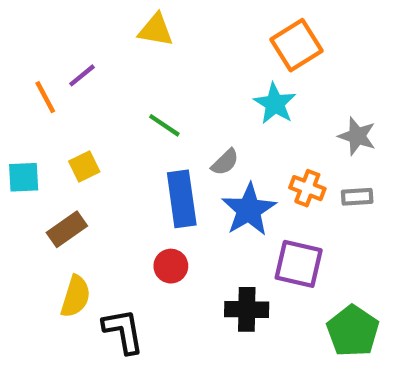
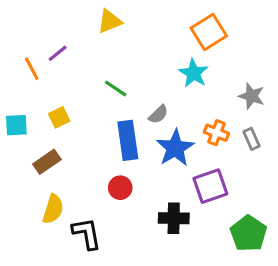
yellow triangle: (156, 30) -> (110, 21), turned -32
gray rectangle: (357, 197) -> (252, 139), turned 70
purple square: (299, 264) -> (210, 186), turned -32

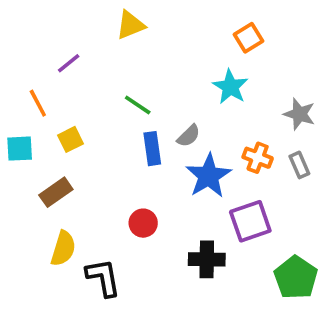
orange square: (209, 32) -> (249, 38), size x0.7
orange line: (32, 69) -> (38, 103), moved
blue rectangle: (128, 140) -> (152, 149), moved, size x0.7

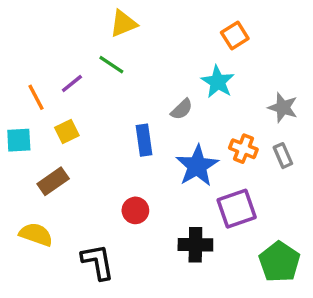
purple line: (69, 63) -> (72, 84), moved
green line: (138, 105) -> (111, 65), moved
gray semicircle: (189, 136) -> (182, 109), moved
yellow semicircle: (63, 248) -> (36, 234), moved, turned -88

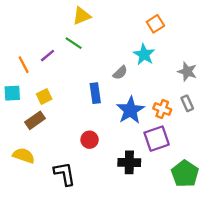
yellow square: (67, 132) -> (44, 97), moved
orange cross: (243, 149) -> (162, 109), moved

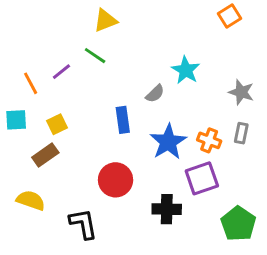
orange square: (155, 24) -> (230, 16), moved
gray rectangle: (187, 103) -> (241, 133), turned 35
red circle: (90, 140) -> (116, 180), size x1.5

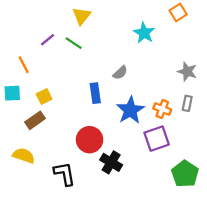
yellow triangle: (105, 20) -> (82, 16), turned -30
cyan star: (186, 70) -> (144, 33), moved
purple line: (61, 72) -> (47, 40), moved
black cross: (167, 209) -> (111, 162), moved, turned 30

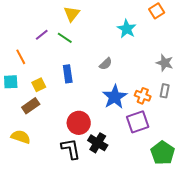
blue rectangle: (95, 93) -> (68, 74), moved
black L-shape: (65, 174) -> (71, 149), moved

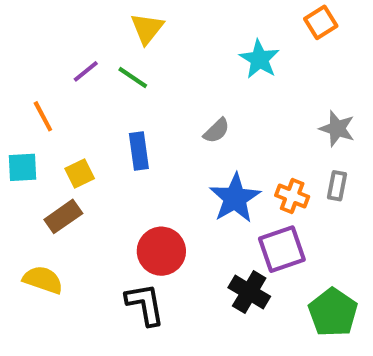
black cross: (98, 143) -> (249, 292), moved

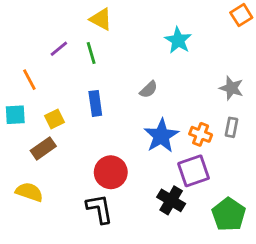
orange square: (321, 22) -> (241, 15), moved
yellow triangle: (147, 28) -> (101, 19), turned -40
green line: (133, 78) -> (91, 53), turned 40

